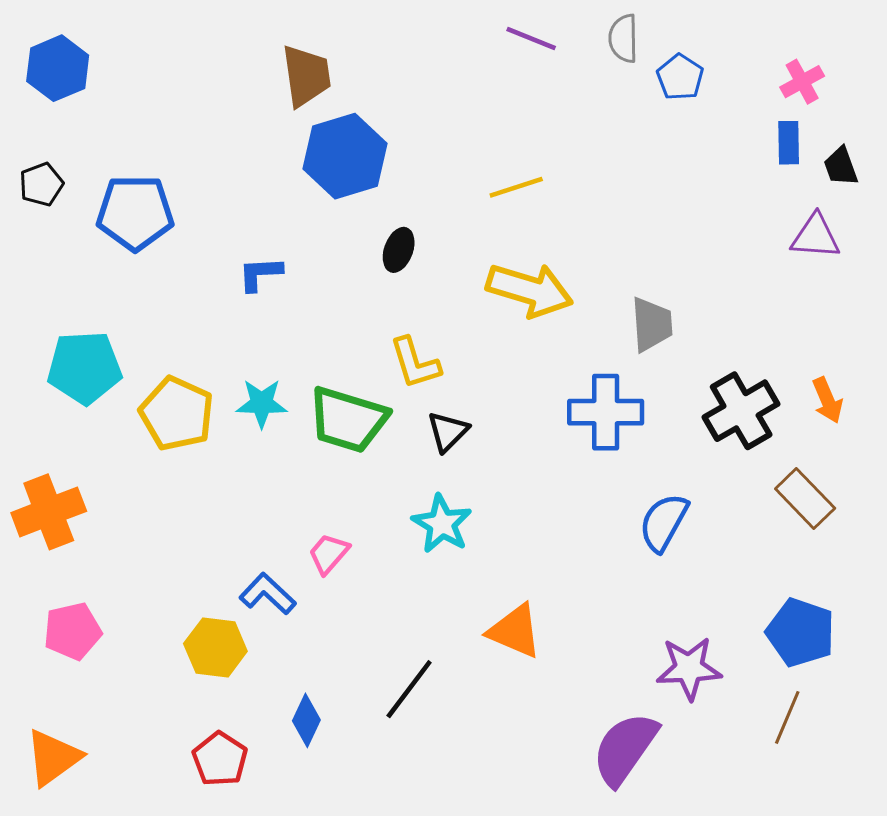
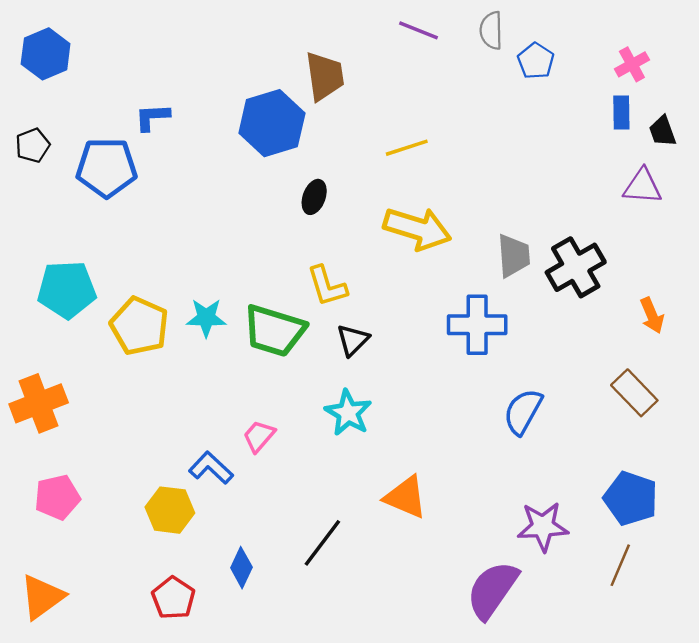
brown trapezoid: (306, 76) -> (325, 76), moved
blue L-shape: (260, 274) -> (152, 117), moved
black cross: (741, 411) -> (576, 267), moved

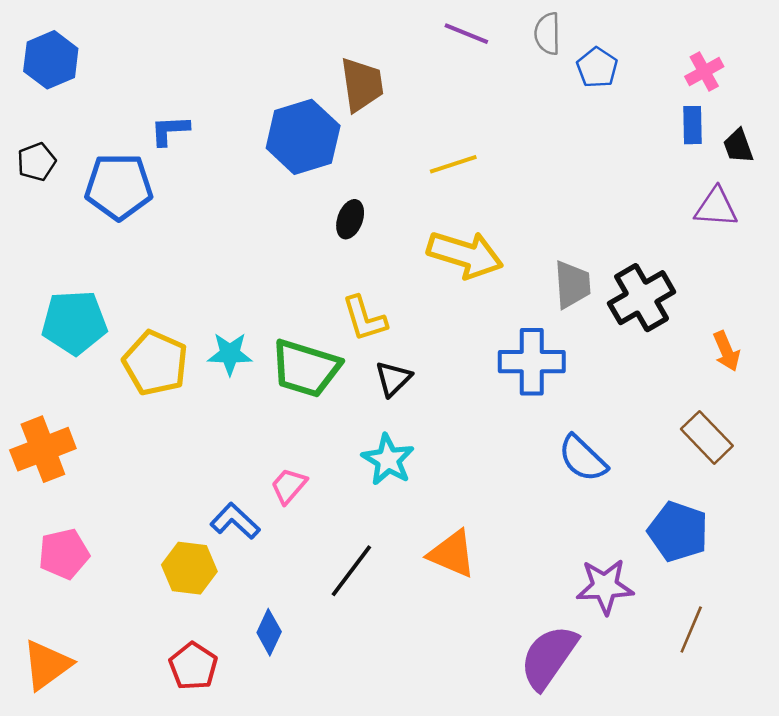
blue semicircle: (523, 412) -> (583, 458), turned -75
blue pentagon: (631, 498) -> (678, 532), moved
black line: (322, 543) -> (351, 571), moved

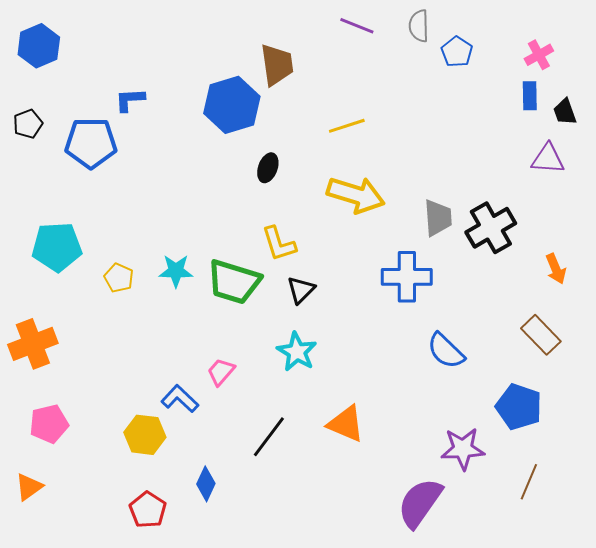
yellow pentagon: (155, 363) -> (119, 278), size x0.6
orange triangle: (47, 665) -> (29, 487), moved, size x0.7

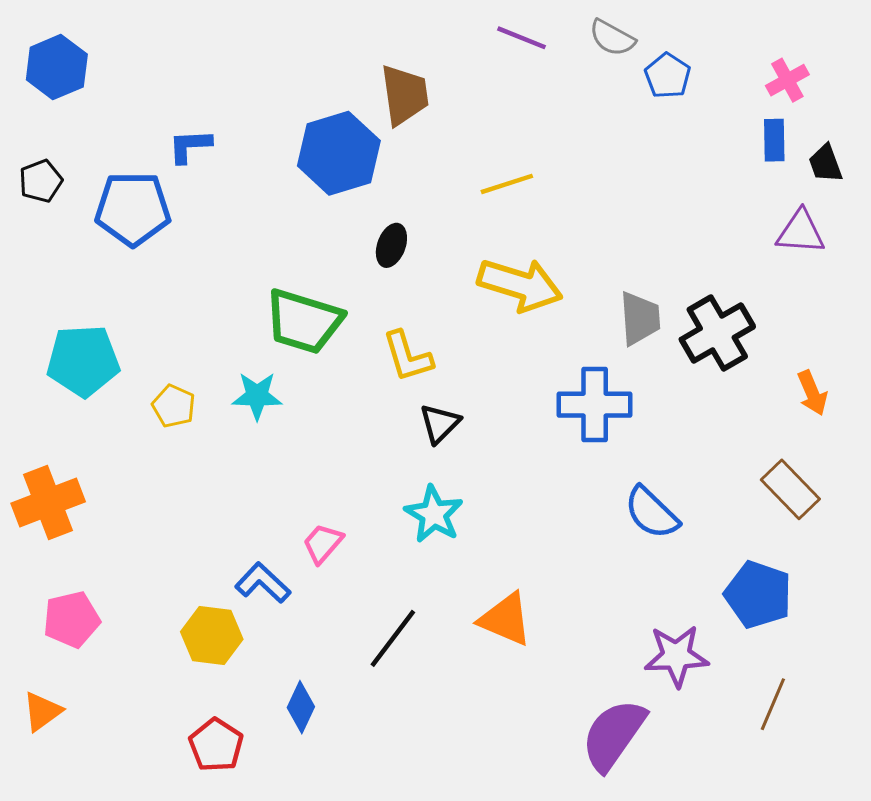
gray semicircle: (419, 26) -> (612, 38), turned -60
green trapezoid: (234, 282) -> (304, 321), moved

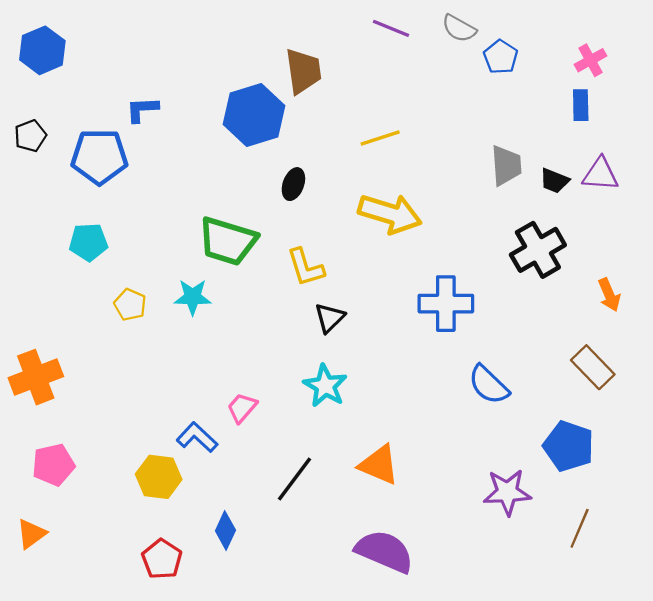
black trapezoid: (825, 163) -> (554, 181), moved, turned -48
gray trapezoid: (640, 318) -> (506, 165), moved
cyan pentagon: (83, 361) -> (88, 242), moved, size x0.7
purple semicircle: (614, 735) -> (384, 551), moved, turned 78

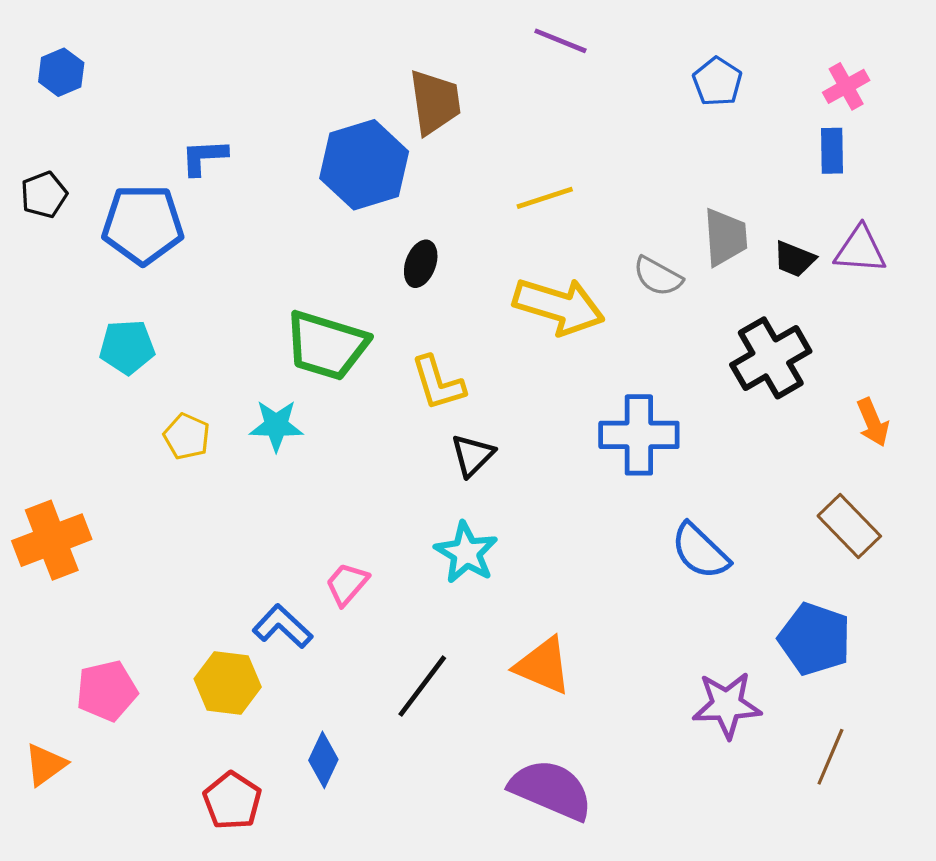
gray semicircle: (459, 28) -> (658, 276), moved
blue hexagon: (42, 50) -> (61, 72), size x0.7
pink pentagon: (53, 465) -> (107, 691), moved

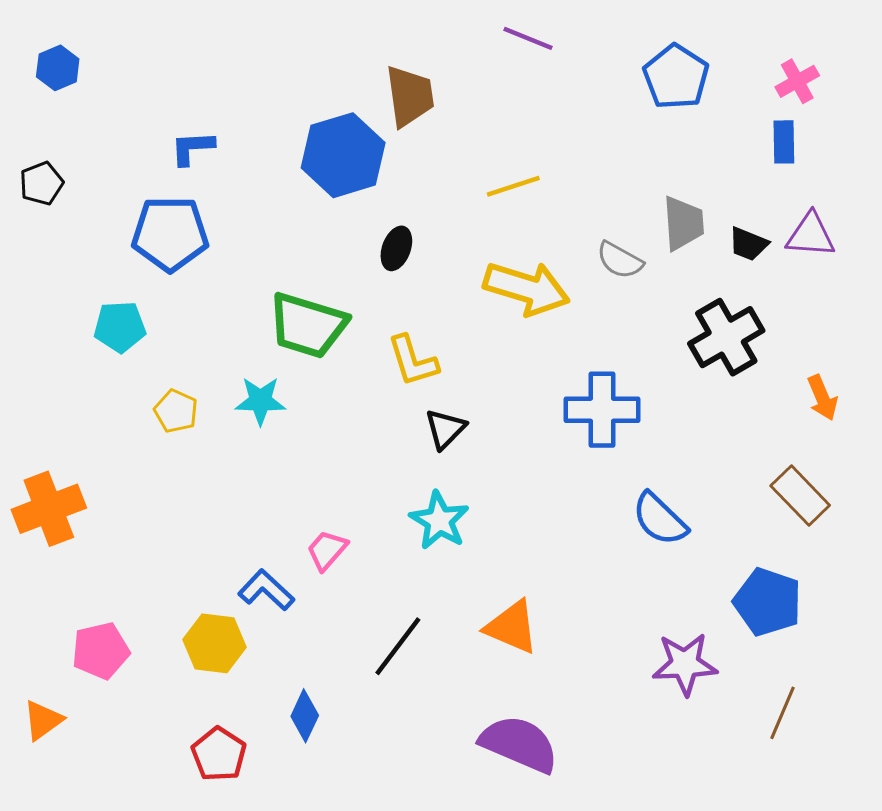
blue pentagon: (717, 82) -> (676, 77), size x1.4
blue pentagon: (143, 225) -> (170, 234), moved

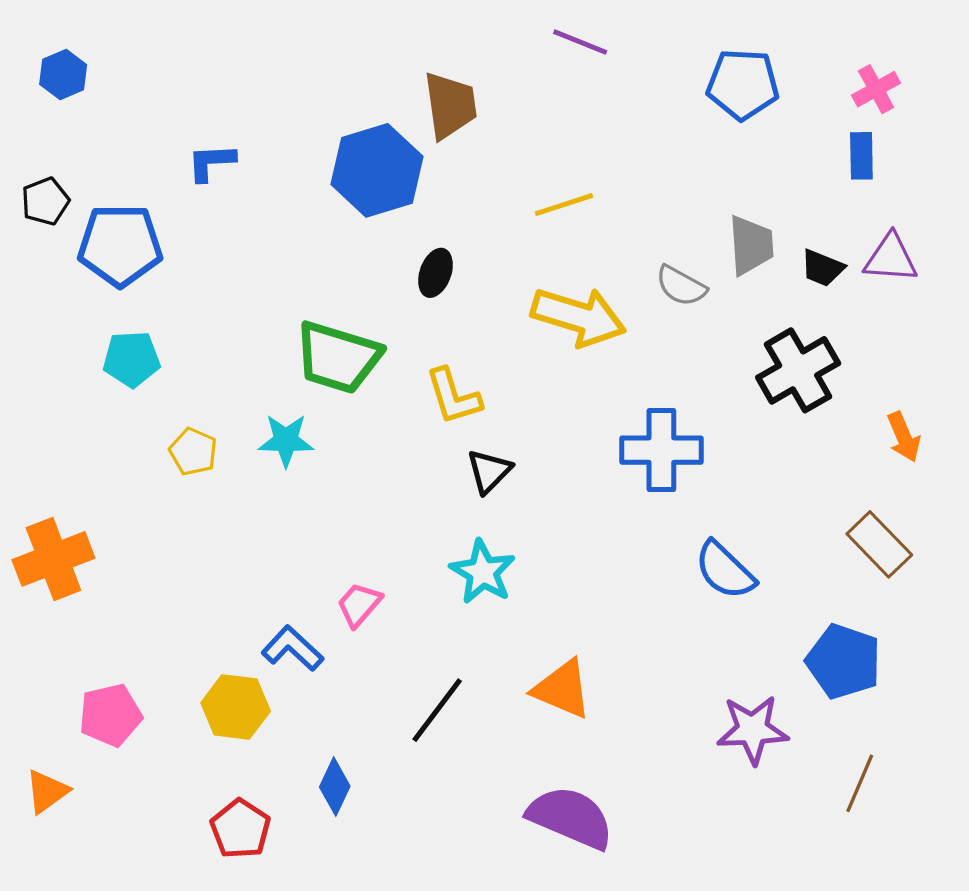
blue pentagon: (676, 77) -> (743, 84), turned -30
blue pentagon: (170, 234) -> (120, 245), moved

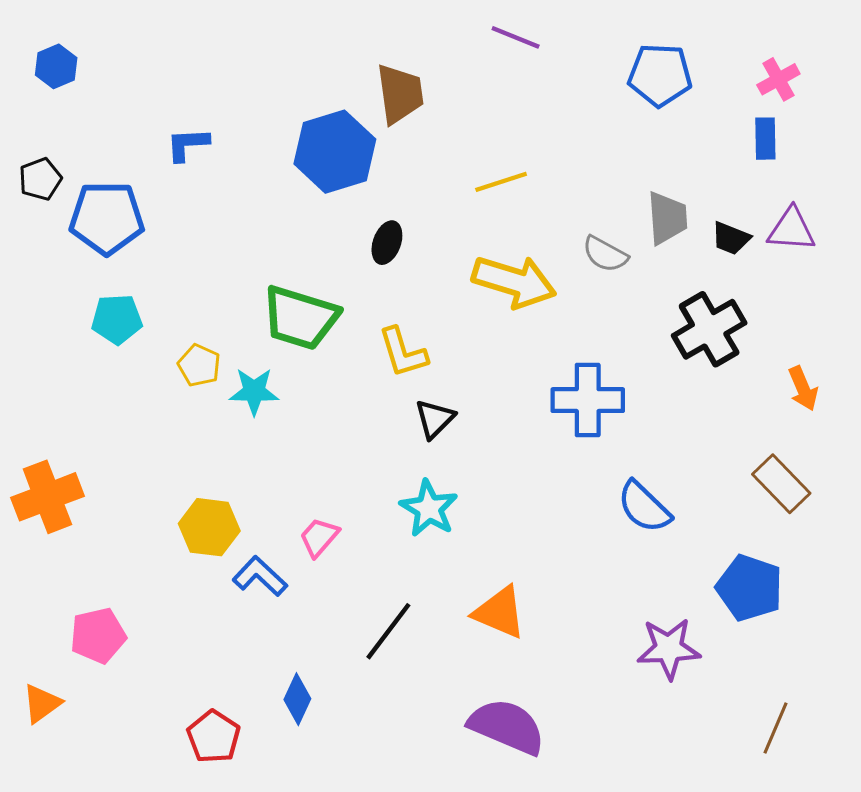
yellow pentagon: (193, 452) -> (199, 365), moved
yellow hexagon: (236, 707) -> (209, 527), moved
brown line: (860, 783) -> (776, 728), moved

